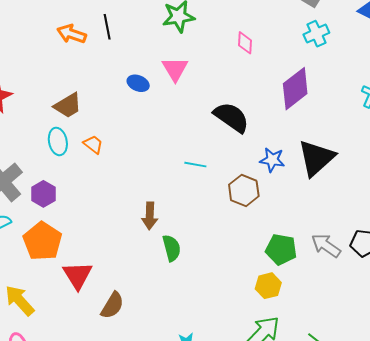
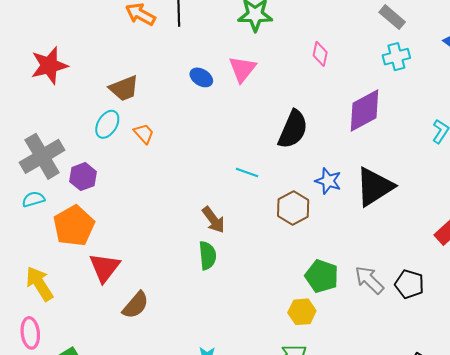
black semicircle: (231, 117) -> (293, 129), turned 69
cyan ellipse: (58, 141) -> (107, 124), turned 32
brown arrow: (150, 216) -> (214, 220), moved, turned -48

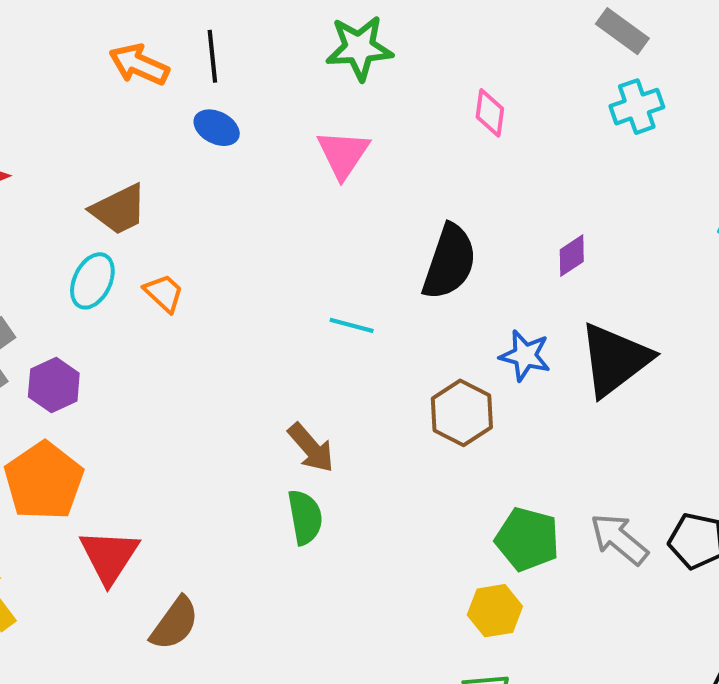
blue ellipse: (201, 77) -> (217, 128), moved
purple diamond: (365, 111) -> (572, 256), moved, size x0.5
cyan line: (247, 172) -> (352, 325), moved

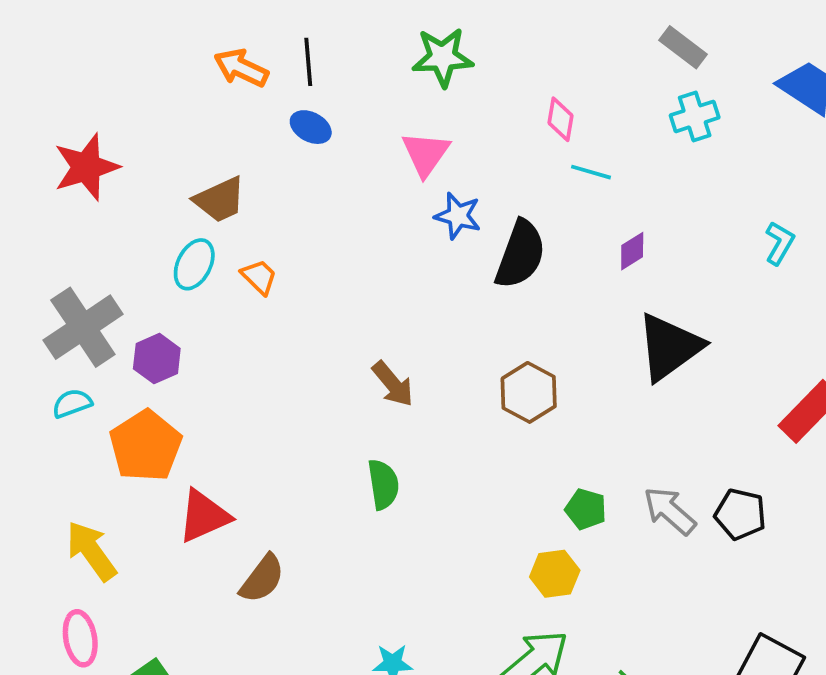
cyan line: (352, 325) -> (591, 172), moved
blue star: (525, 356) -> (458, 216), moved
brown arrow: (311, 448) -> (393, 384), moved
green pentagon: (527, 539) -> (586, 509), size x0.7
red triangle: (109, 556) -> (204, 516), turned 32

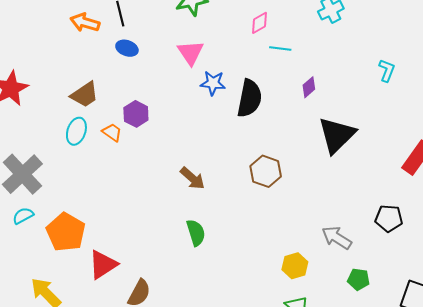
pink diamond: (560, 119) -> (260, 23), turned 60
purple hexagon: (157, 359) -> (136, 114), moved
green pentagon: (586, 509) -> (359, 279), moved
gray arrow: (670, 511) -> (337, 238), moved

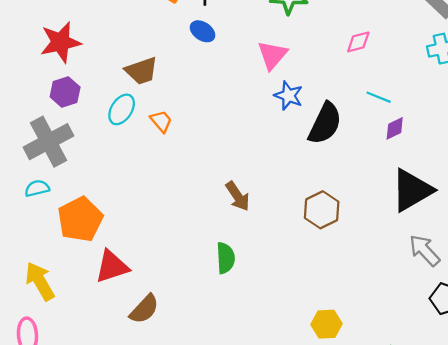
cyan line: (280, 48) -> (379, 97), moved
purple hexagon: (136, 114) -> (65, 92), moved
gray arrow: (337, 238) -> (425, 250), moved

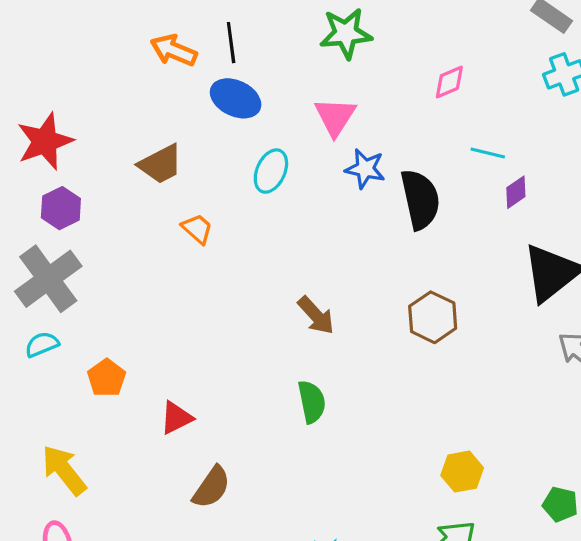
blue ellipse: (203, 31) -> (236, 98), size x1.4
cyan ellipse: (122, 109) -> (271, 171), moved
black semicircle: (325, 123) -> (420, 199), turned -30
orange pentagon: (80, 219) -> (107, 378), size x0.6
red triangle: (112, 266) -> (176, 418), moved, size x0.7

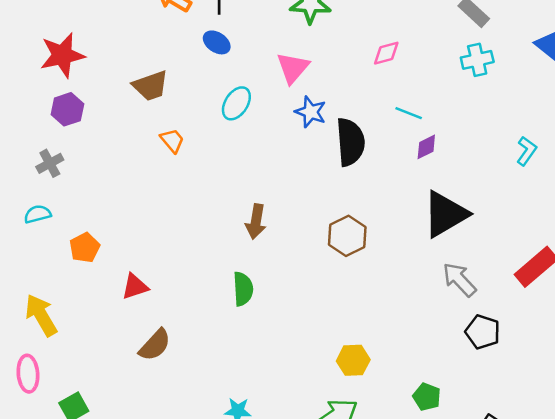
blue ellipse: (236, 98) -> (217, 42), size x0.7
gray cross: (48, 279) -> (50, 163), size x0.5
brown arrow: (316, 315) -> (256, 222), turned 44

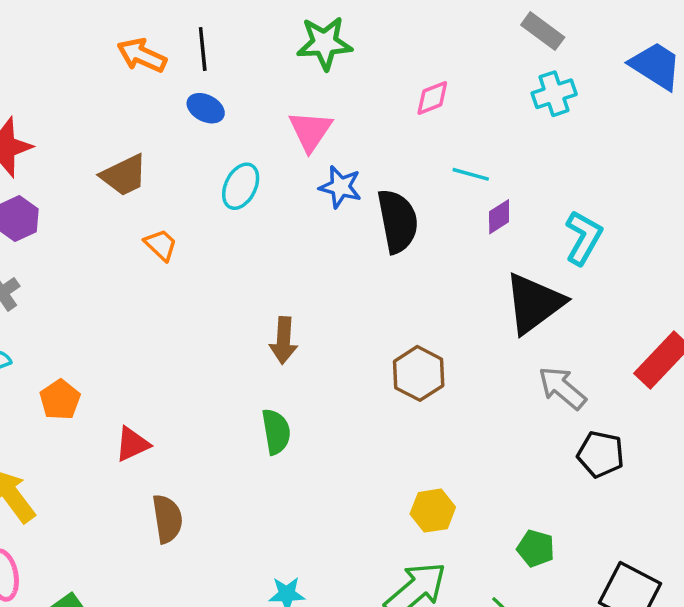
cyan L-shape: (527, 151) -> (583, 238), moved, size x1.4
brown hexagon: (347, 236) -> (419, 373), moved
brown semicircle: (155, 345) -> (167, 519), turned -45

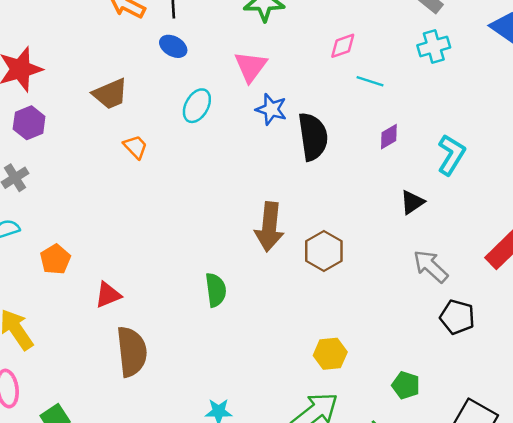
cyan line: (471, 174) -> (370, 81), moved
black triangle: (534, 303) -> (412, 202), size x0.5
brown arrow: (284, 340) -> (269, 227), moved, size x1.4
brown semicircle: (167, 519) -> (132, 352), size x1.4

